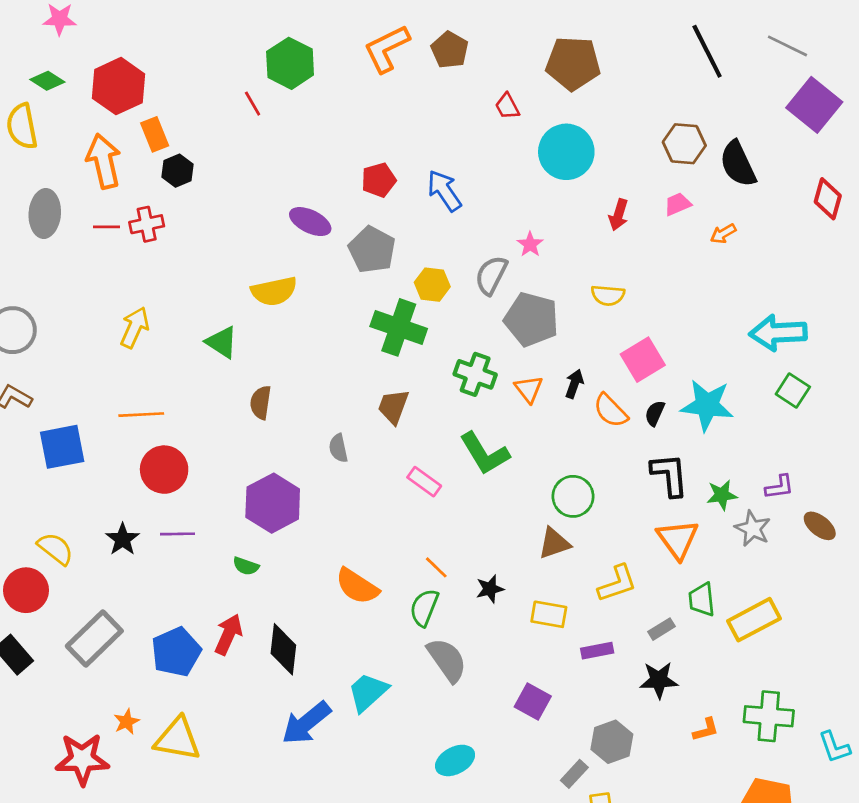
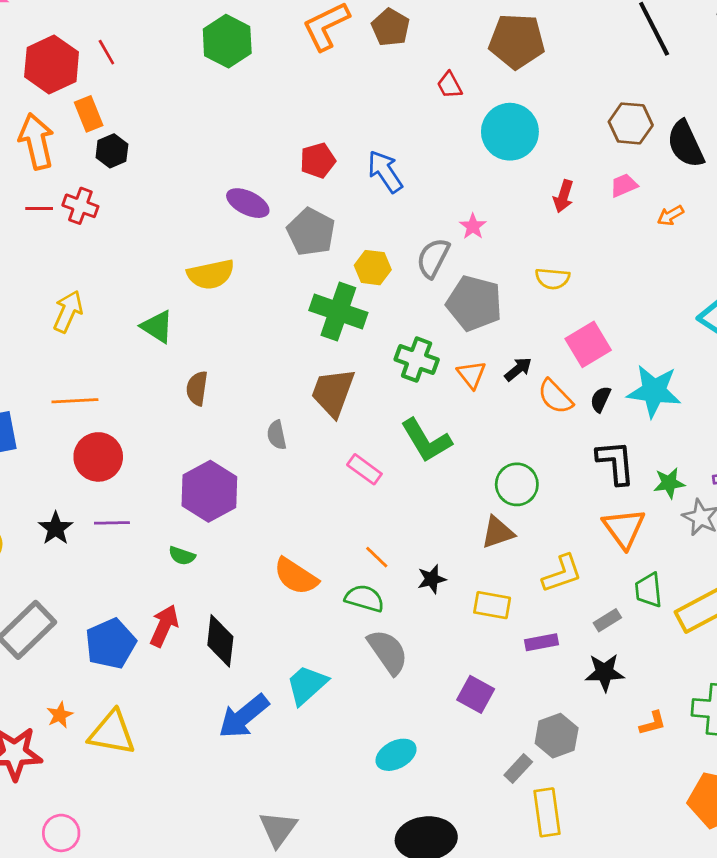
red line: (253, 104) -> (106, 52), moved
red cross: (147, 224) -> (80, 206), turned 32
black arrow: (574, 384) -> (518, 369), turned 32
brown trapezoid: (393, 407) -> (333, 392), size x1.4
green semicircle: (424, 608) -> (364, 598), turned 84

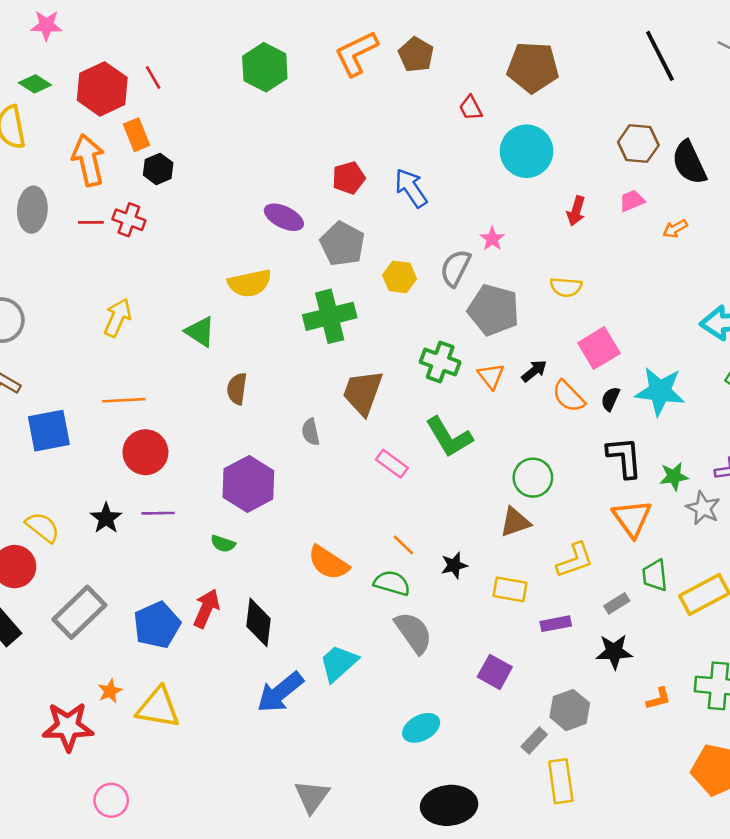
green cross: (338, 311) -> (330, 316), moved, turned -33

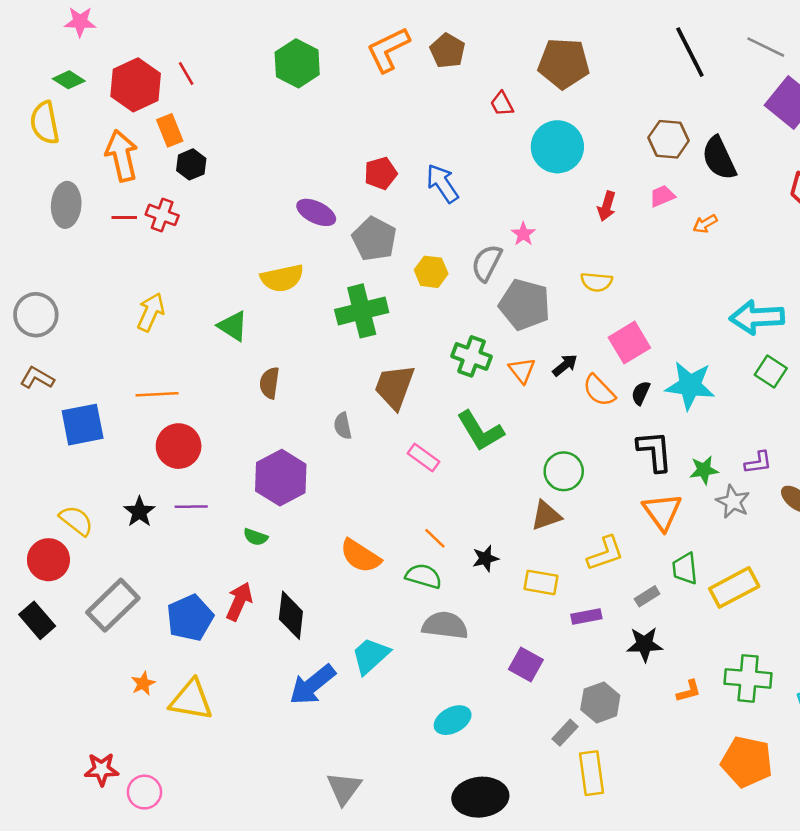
gray semicircle: (413, 633) -> (445, 625), turned -48
red star: (68, 727) -> (102, 769), moved, size x0.7

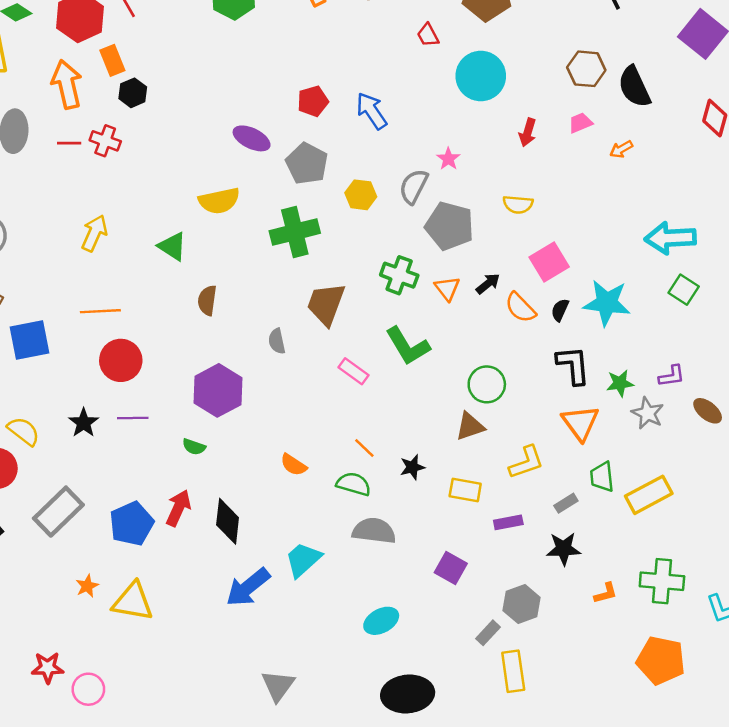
orange semicircle: (360, 556) -> (294, 465), size x0.7

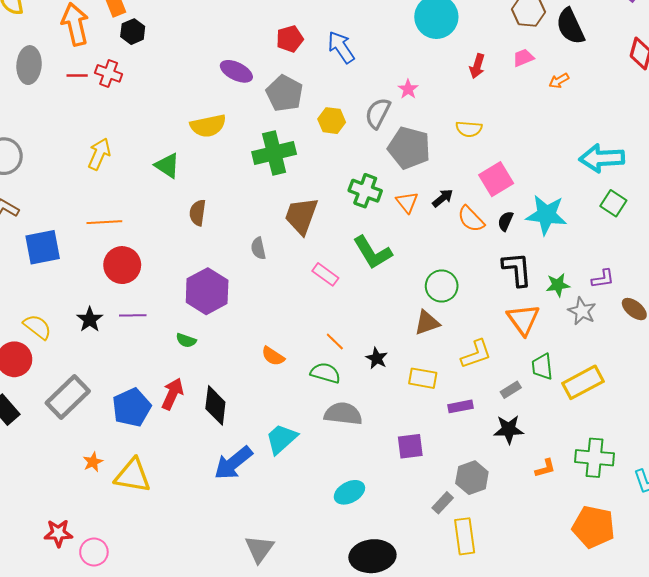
black star: (412, 467) -> (377, 358), turned -30
purple square: (451, 568) -> (410, 446), turned -36

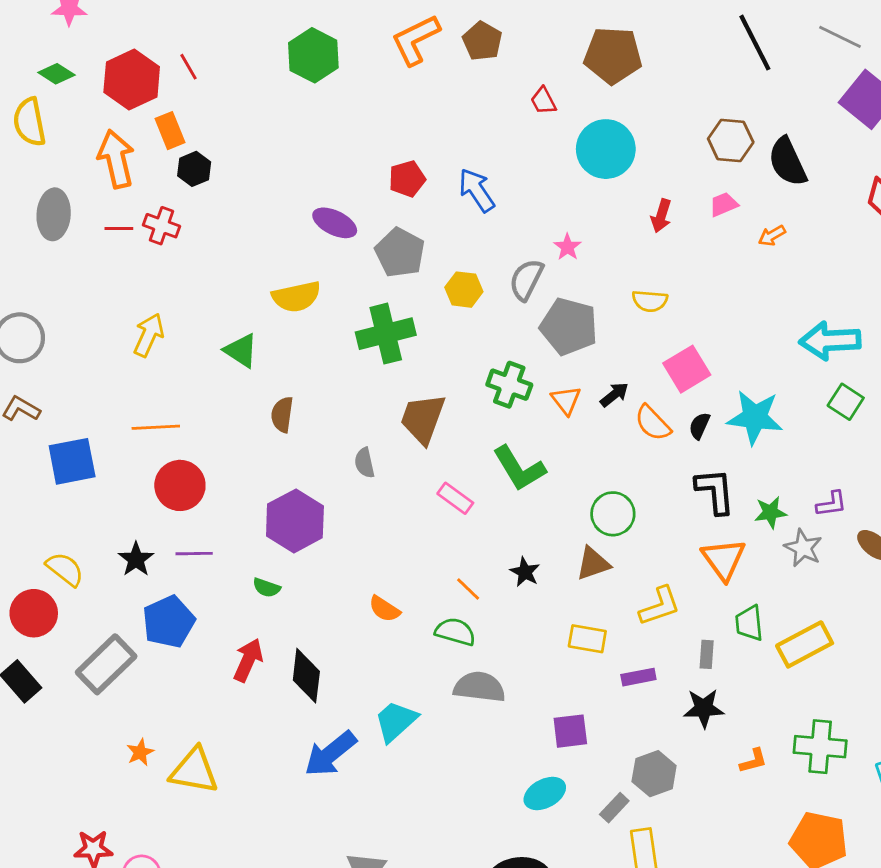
black star: (377, 358) -> (525, 572), moved
gray rectangle: (511, 390) -> (707, 654), turned -54
blue pentagon: (132, 407) -> (169, 622), moved
cyan ellipse: (349, 492) -> (545, 793), moved

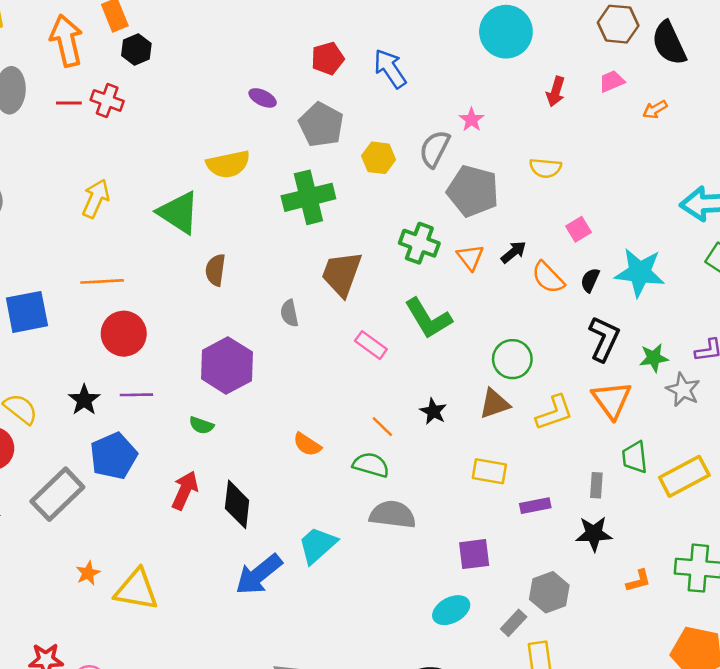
purple ellipse: (335, 223) -> (263, 98), size x0.7
green triangle: (241, 351) -> (179, 213), size x1.4
pink square: (687, 369) -> (579, 229), size x0.6
black L-shape: (715, 491) -> (604, 339), turned 30
yellow L-shape: (660, 606) -> (554, 413), moved

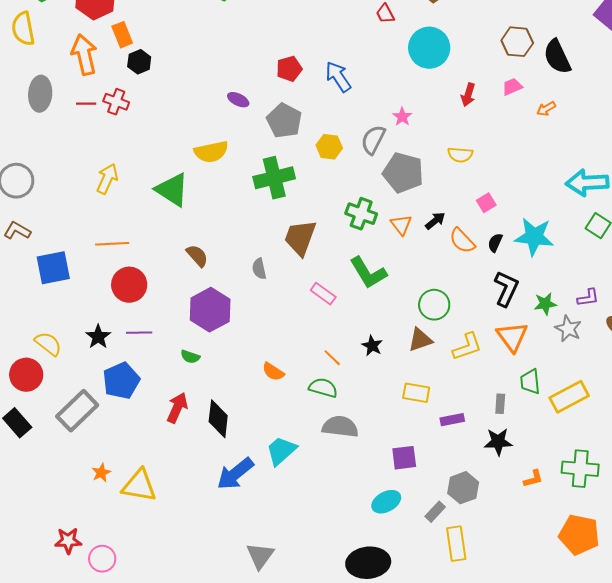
brown semicircle: (215, 270) -> (197, 256), moved, turned 130

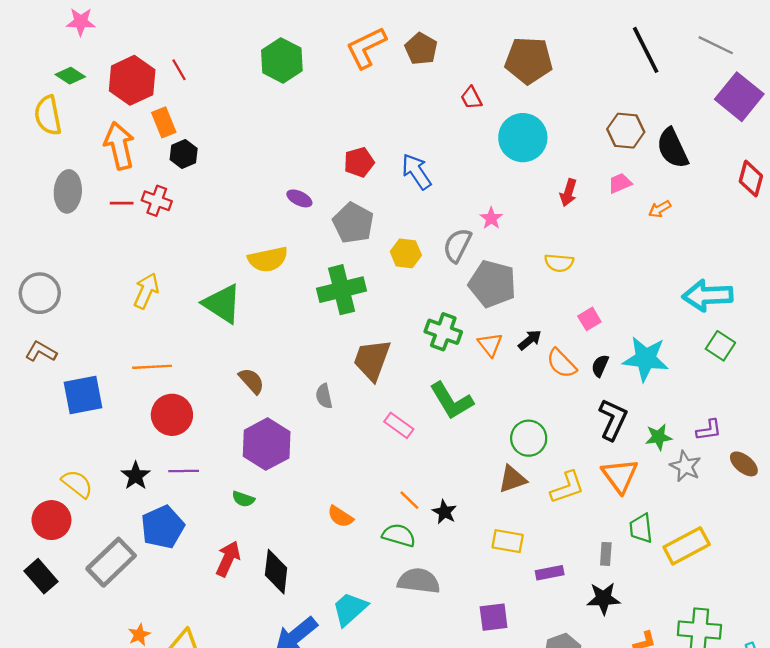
black star: (372, 346) -> (444, 512), moved

